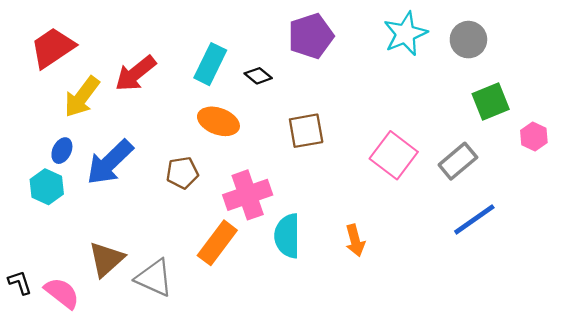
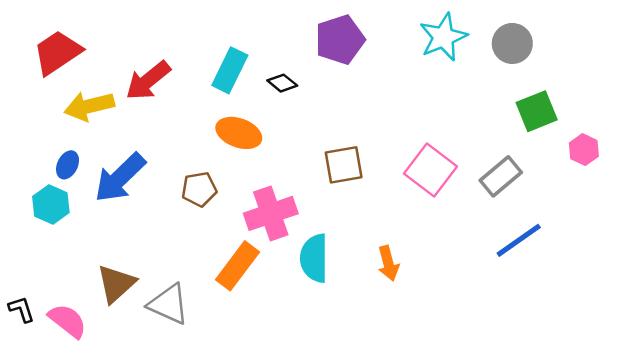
yellow arrow: (82, 97) -> (89, 106), turned 39
brown square: (306, 131) -> (344, 165), moved

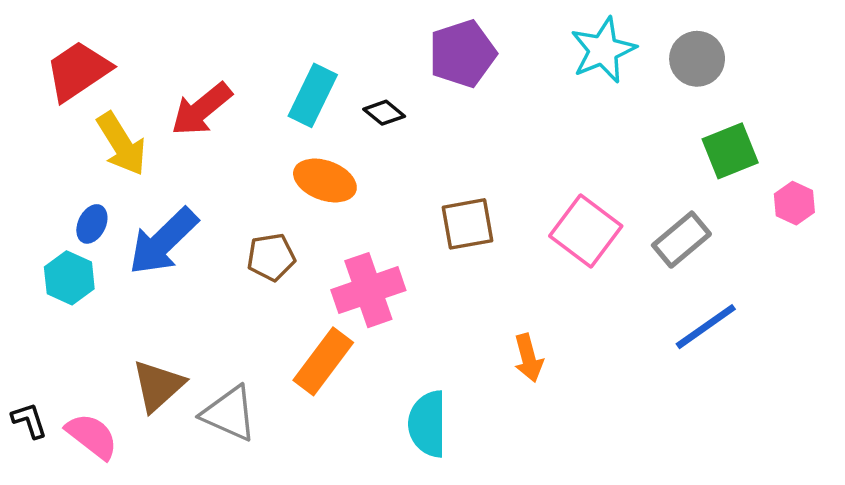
yellow arrow: (89, 106) -> (121, 144), turned -108
cyan semicircle: (314, 258) -> (428, 424), moved

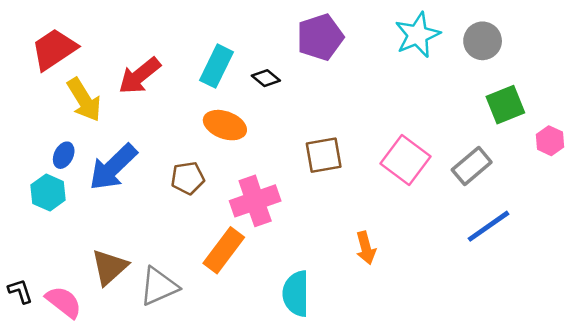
gray triangle: (229, 414) -> (159, 286), turned -48

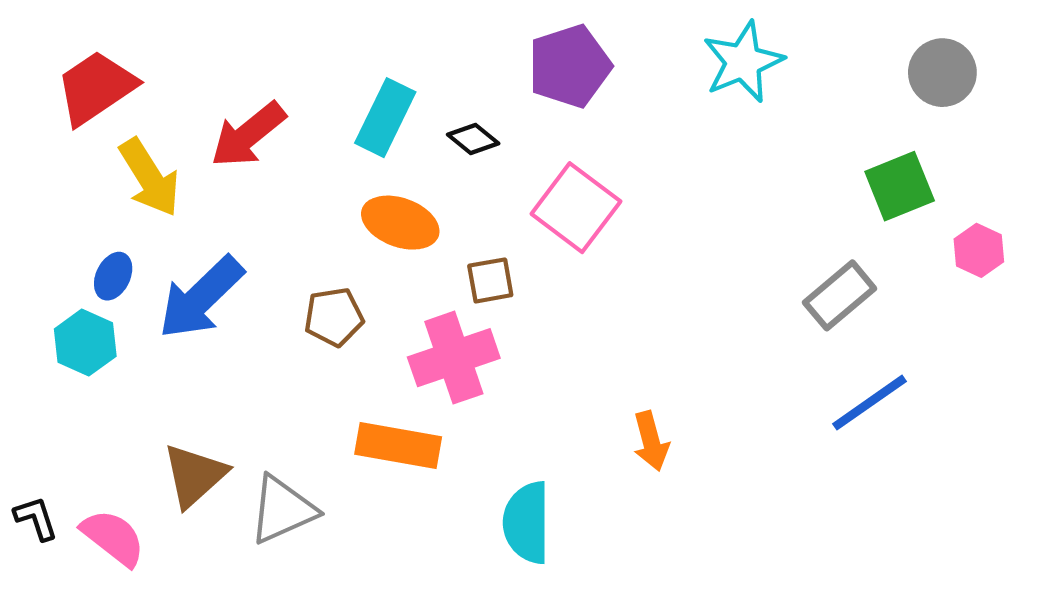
gray circle: (483, 41) -> (942, 73), moved
brown square: (324, 155) -> (490, 280), moved, size x0.7
pink square: (406, 160) -> (576, 208), moved
orange rectangle: (224, 250) -> (398, 445), turned 63

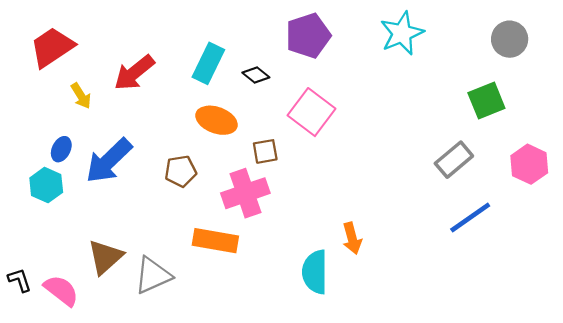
yellow arrow: (150, 178) -> (81, 96), size x0.6
pink hexagon: (979, 250) -> (529, 164), moved, size x1.4
cyan semicircle: (527, 523) -> (315, 272), moved

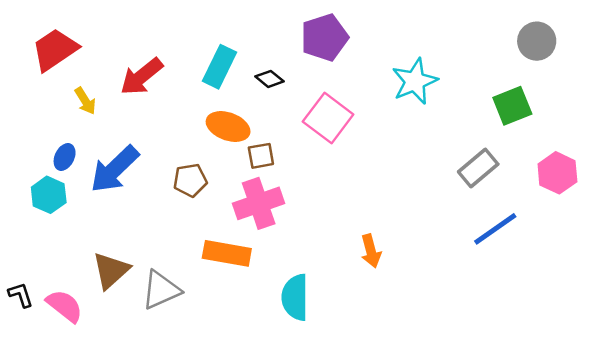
cyan star: (402, 33) -> (415, 81), moved
brown square: (265, 151) -> (261, 156), moved
cyan semicircle: (315, 272) -> (295, 297), moved

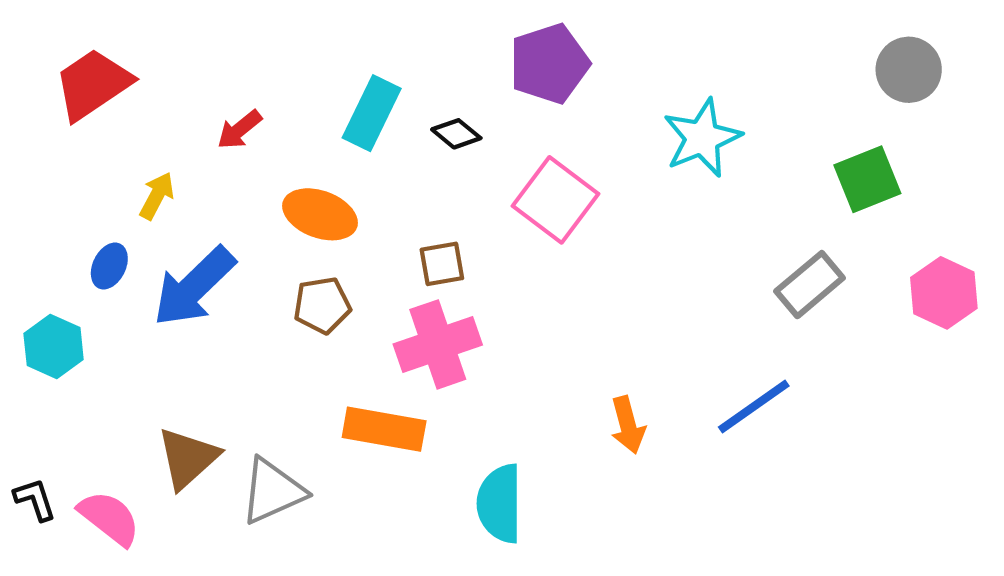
red arrow: (141, 76) -> (239, 130), size x0.6
yellow arrow: (85, 101) -> (157, 196), moved, turned -120
orange ellipse: (228, 126) -> (320, 214), moved
cyan hexagon: (49, 195) -> (54, 347), moved
blue line: (495, 229) -> (754, 406), moved

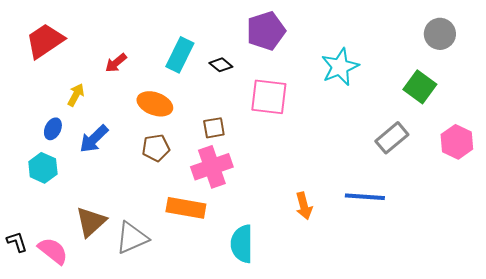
green square: (867, 179) -> (420, 87), turned -32
pink square: (555, 200) -> (269, 97), turned -30
blue arrow: (194, 287) -> (94, 139), size x0.7
cyan hexagon: (54, 347) -> (43, 168), moved
blue line: (754, 406) -> (365, 197), turned 39

